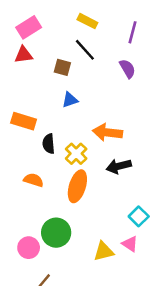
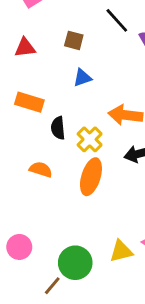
black line: (85, 50) -> (117, 20), moved
red triangle: (24, 55) -> (25, 48), moved
green circle: (56, 233) -> (75, 263), moved
pink circle: (29, 248) -> (19, 247), moved

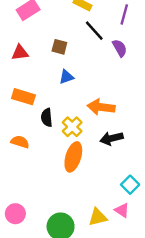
orange semicircle: (41, 170) -> (20, 142), moved

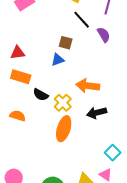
brown square: (59, 47) -> (66, 43), moved
red triangle: (20, 53) -> (18, 53), moved
black semicircle: (47, 118) -> (41, 95), turned -56

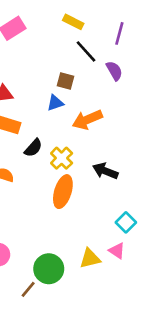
orange arrow: (88, 86) -> (87, 120), moved, turned -30
black semicircle: (41, 95) -> (33, 148), turned -77
black arrow: (97, 113) -> (105, 171), turned 36

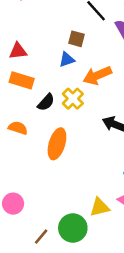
yellow cross: (62, 158) -> (73, 99), moved
orange ellipse: (63, 192) -> (57, 144), moved
green circle: (49, 269) -> (73, 228), moved

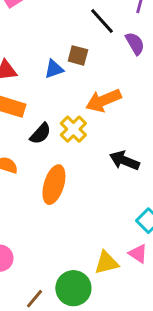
blue triangle: (67, 60) -> (54, 69), moved

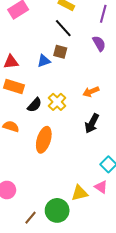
black line: (102, 21) -> (63, 28), moved
orange arrow: (103, 101) -> (91, 92), moved, size x0.7
black arrow: (124, 161) -> (92, 123), turned -84

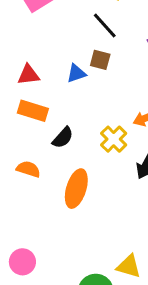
yellow cross: (57, 102) -> (114, 139), moved
yellow triangle: (80, 193) -> (129, 266), turned 30

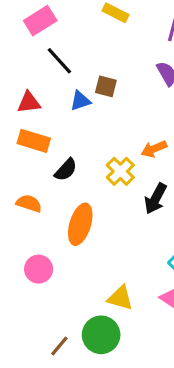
black line: (105, 25) -> (59, 61), moved
pink circle: (22, 262) -> (39, 269), moved
yellow triangle: (129, 266) -> (120, 298), moved

